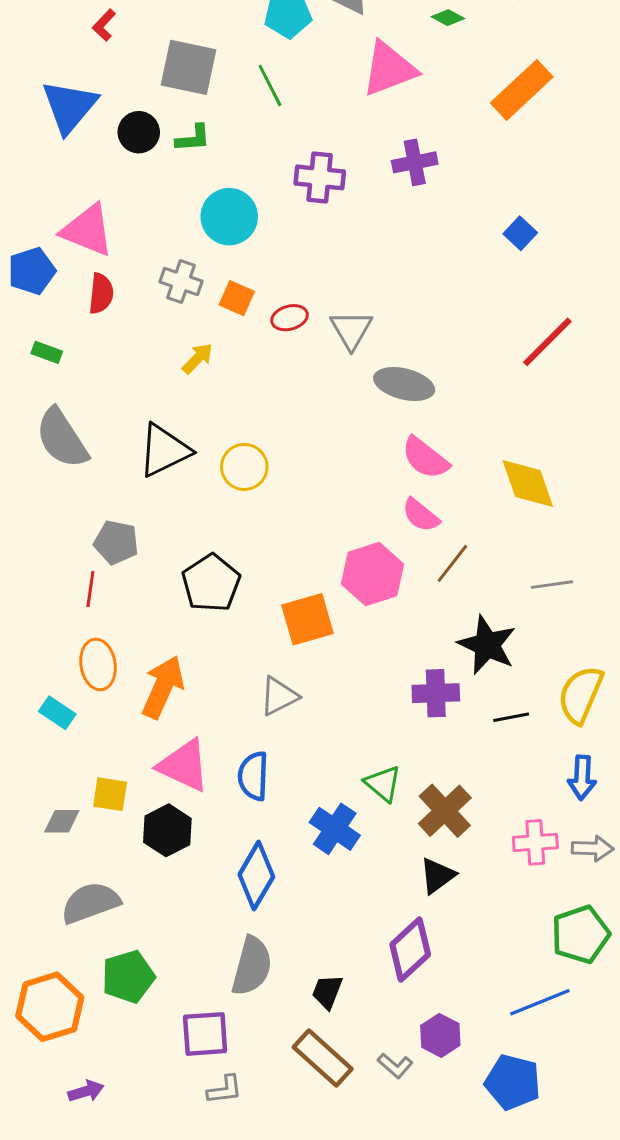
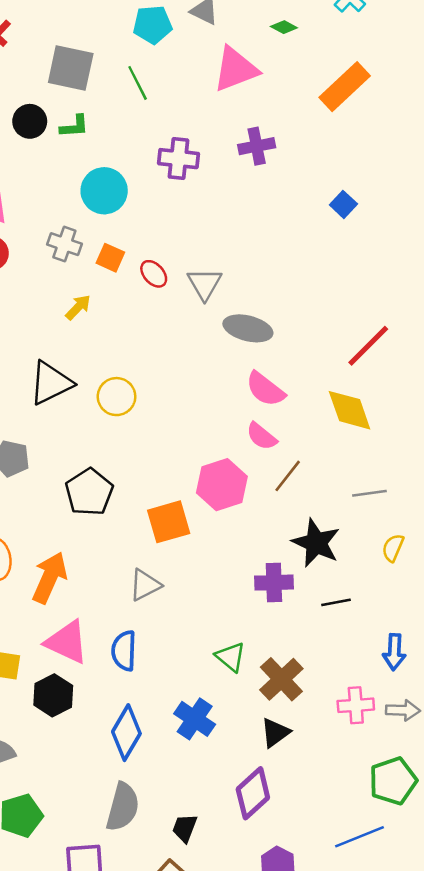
red ellipse: (290, 318) -> (154, 274), turned 64
red line: (547, 342) -> (368, 346), moved
yellow semicircle: (581, 695) -> (393, 548), moved, size x0.6
blue cross: (335, 829) -> (195, 719), moved

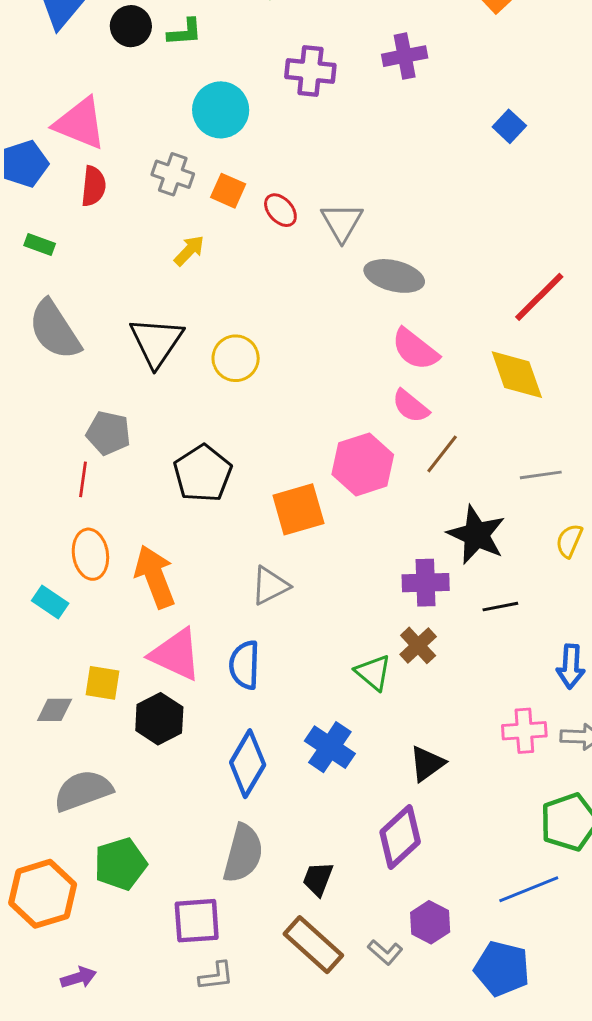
black triangle: (51, 383) -> (156, 342), turned -30
orange arrow: (50, 578) -> (155, 577), turned -45
brown cross: (281, 679) -> (418, 645), moved, size x0.7

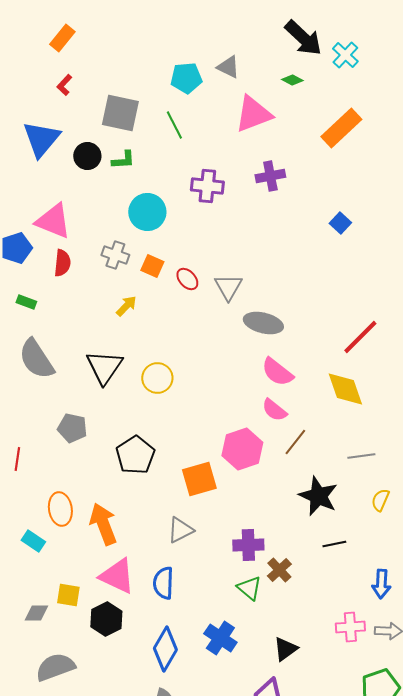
red line: (83, 479) -> (17, 459), moved
purple cross: (426, 583) -> (248, 545), moved

